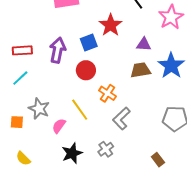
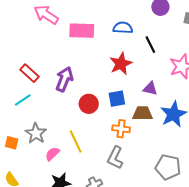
blue square: (89, 43) -> (117, 99), moved
red rectangle: (22, 50) -> (30, 73), turned 36
orange cross: (108, 93) -> (121, 129), moved, turned -36
gray L-shape: (121, 119) -> (115, 158), turned -30

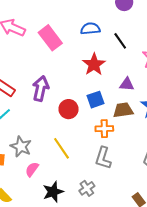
pink rectangle: (82, 31) -> (50, 38), turned 60
pink semicircle: (52, 154) -> (32, 169), moved

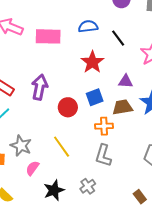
pink rectangle: (50, 38) -> (48, 36), turned -50

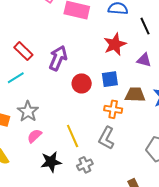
purple triangle: (126, 81) -> (144, 60), moved
yellow line: (62, 147) -> (73, 136), moved

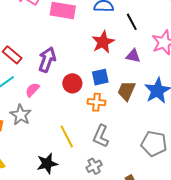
brown trapezoid: (135, 95) -> (126, 91), turned -65
orange cross: (113, 109) -> (97, 102), moved
pink semicircle: (34, 136) -> (32, 90), moved
gray cross: (85, 165) -> (94, 166), moved

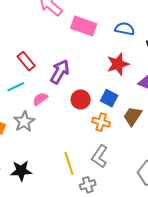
blue square: (100, 77) -> (109, 98), turned 30
yellow line: (67, 136) -> (69, 163), moved
black star: (47, 164) -> (21, 171), moved

